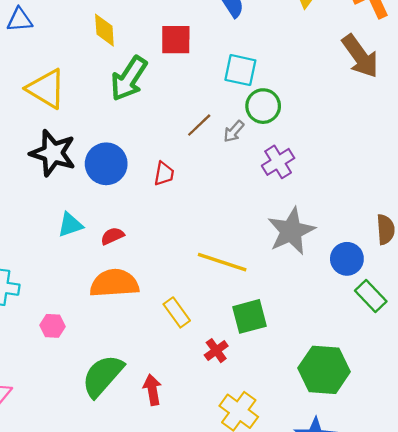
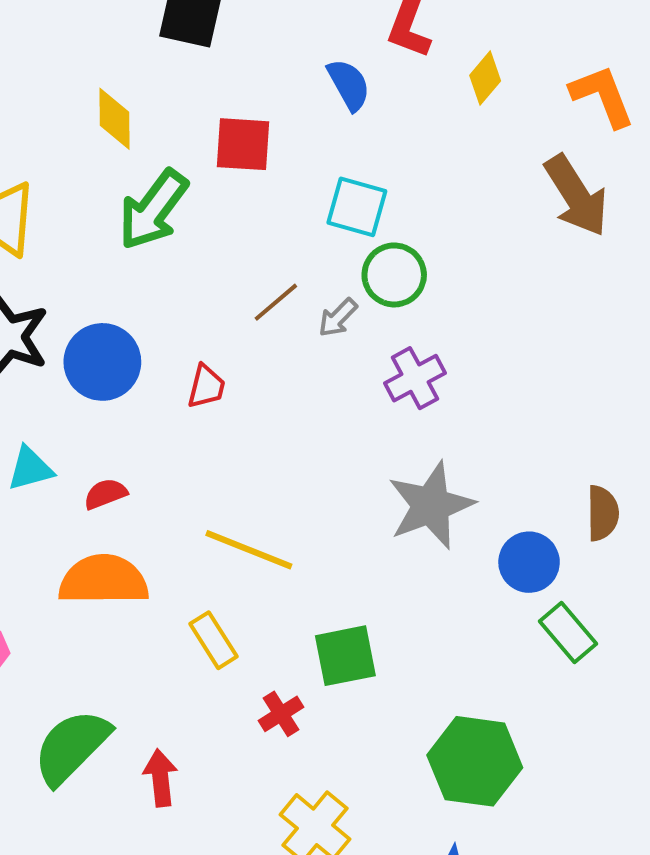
yellow line: (222, 262) -> (249, 550), moved

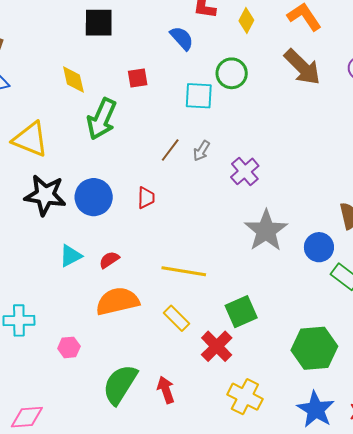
red square: (243, 144) -> (138, 78), size x0.7
green circle: (394, 275) -> (232, 73), moved
red cross: (281, 714) -> (217, 346), size x1.5

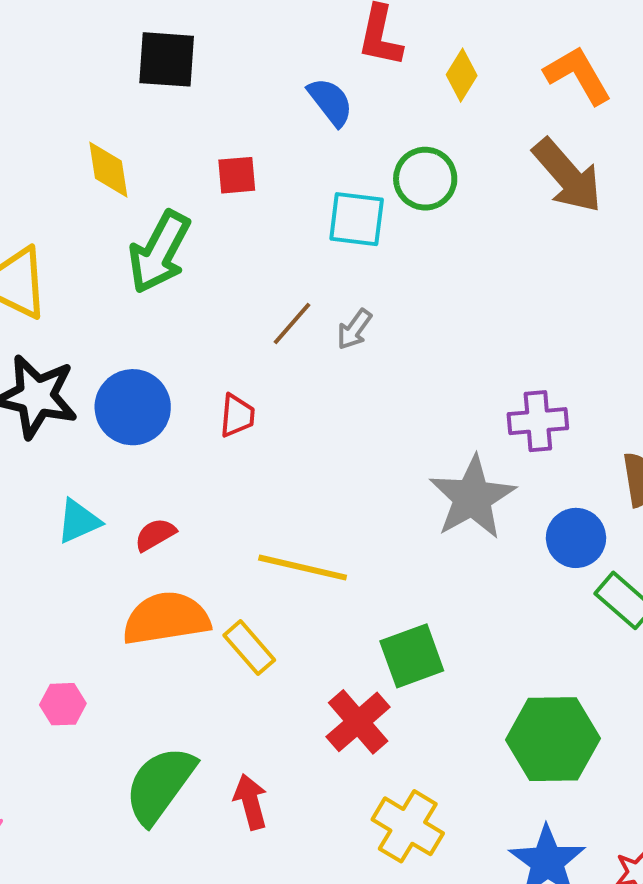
purple cross: (245, 171) -> (538, 421), moved, turned 32
yellow rectangle: (177, 318) -> (249, 648), moved

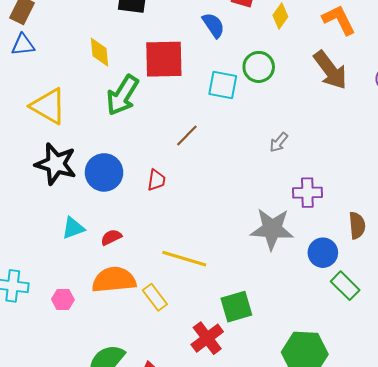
red square: (237, 175) -> (164, 59), size x2.0
gray arrow: (354, 329) -> (279, 142), moved
gray star: (472, 498) -> (272, 229), turned 30
pink hexagon: (63, 704) -> (63, 299), moved

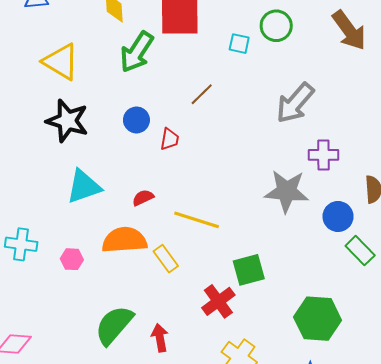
cyan square: (223, 85) -> (239, 44), size x0.7
gray arrow: (279, 142) -> (295, 103), size x2.0
blue circle: (104, 172) -> (136, 120), moved, size x0.7
cyan triangle: (73, 228) -> (84, 187), size x1.5
red semicircle: (111, 237) -> (143, 198), moved

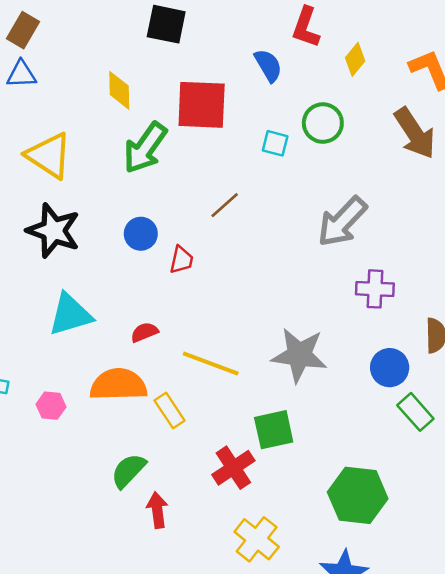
gray star: (287, 191) -> (299, 355), moved
green semicircle: (114, 325) -> (128, 471), moved, size x0.7

